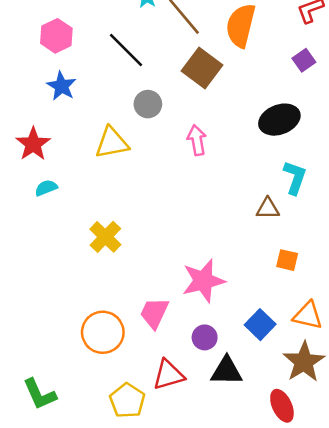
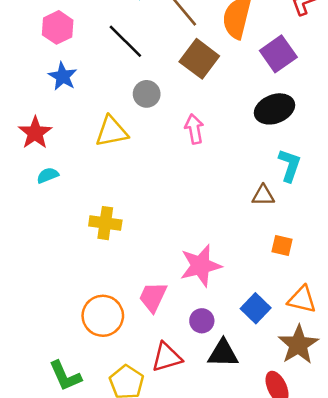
purple square: (304, 60) -> (278, 54), moved, size x1.6
yellow cross: (105, 237) -> (105, 223), turned -36
green L-shape: (40, 394) -> (65, 376), moved

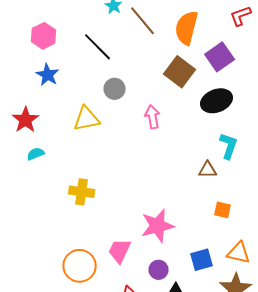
brown square: (199, 59) -> (180, 72), moved
blue square: (256, 308) -> (202, 260), turned 30

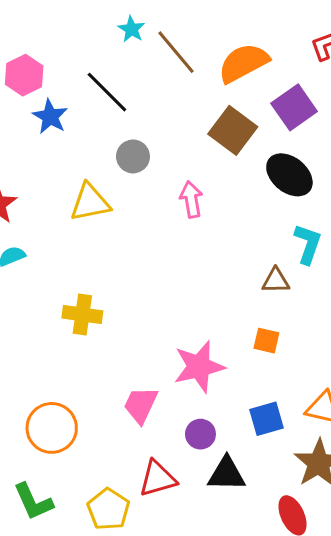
orange semicircle: (187, 28) -> (243, 63), turned 48
blue star: (48, 75) -> (50, 117), moved
black ellipse: (217, 101) -> (289, 175), turned 60
orange square: (223, 210) -> (266, 341), moved
orange circle: (80, 266) -> (52, 428), moved

